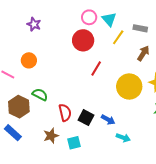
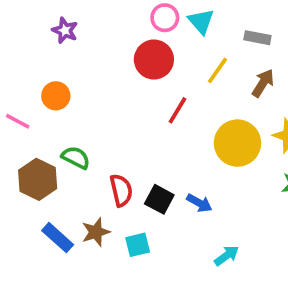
yellow line: (118, 37) -> (217, 70), moved
blue rectangle: (13, 133) -> (58, 238), moved
cyan arrow: (123, 138) -> (227, 256), moved, turned -56

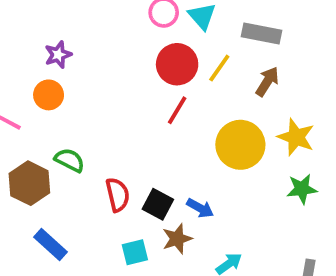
purple star: (65, 30) -> (58, 55), moved, turned 30
gray rectangle: (257, 38) -> (261, 34), size x1.4
red circle: (154, 59) -> (177, 64), moved
brown star: (96, 232) -> (177, 239), moved

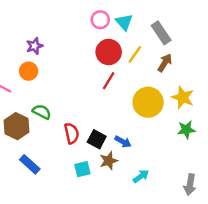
gray rectangle: (261, 34) -> (161, 33), turned 45

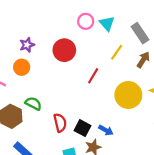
red circle: (109, 52) -> (64, 50), moved

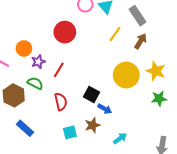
purple star: (27, 45) -> (38, 62), moved
red line: (93, 76) -> (59, 70), moved
black square: (82, 128) -> (91, 94), moved

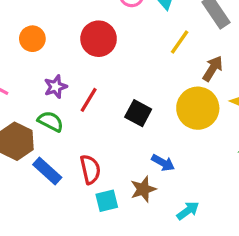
brown arrow: (141, 41) -> (213, 68), moved
orange circle: (24, 48) -> (32, 39), moved
black square: (91, 94) -> (138, 113), moved
red semicircle: (61, 102) -> (90, 169), moved
blue rectangle: (25, 128) -> (47, 171), moved

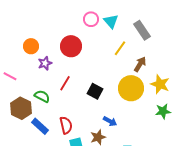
purple star: (56, 87) -> (45, 63), moved

